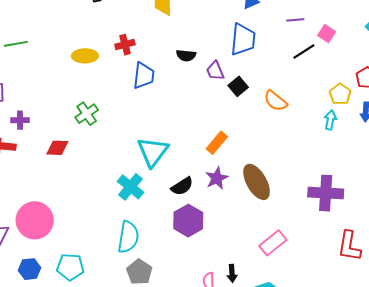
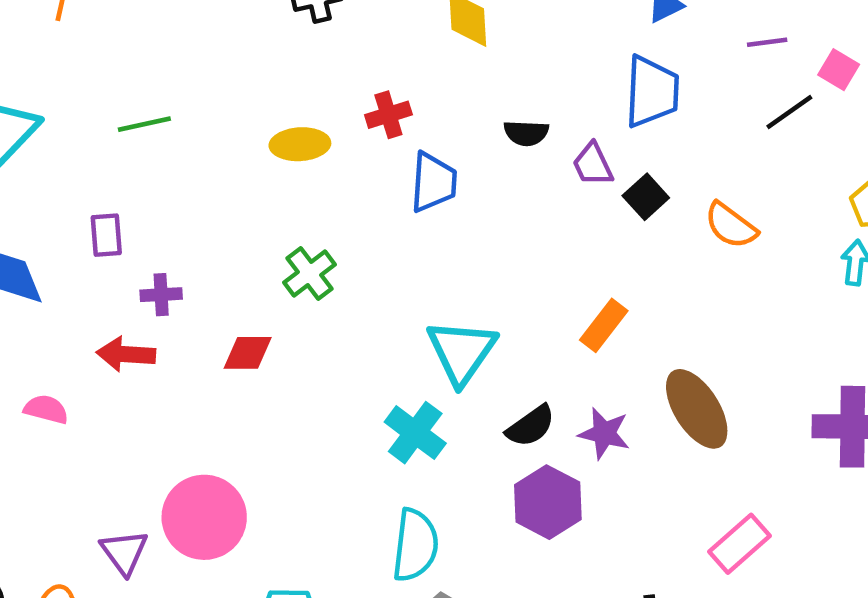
purple star: (217, 178) -> (604, 433), moved, turned -30

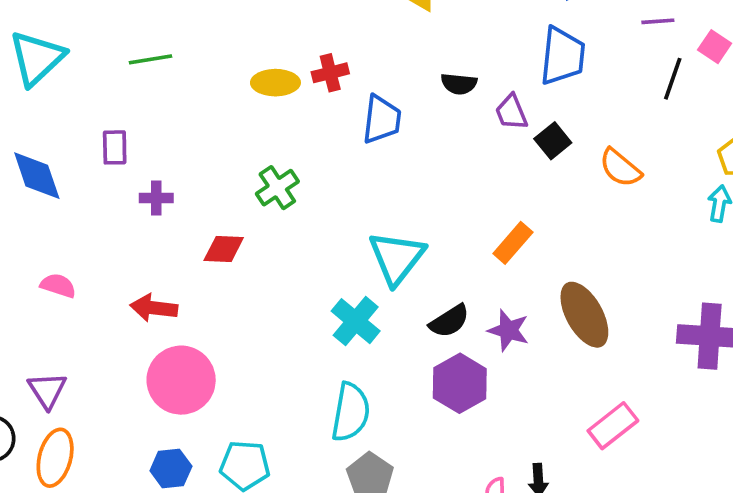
black line: (789, 112) -> (673, 79), turned -39
red cross: (388, 115) -> (330, 73), moved
red arrow: (126, 354) -> (154, 308), moved
purple triangle: (124, 552) -> (47, 390), moved

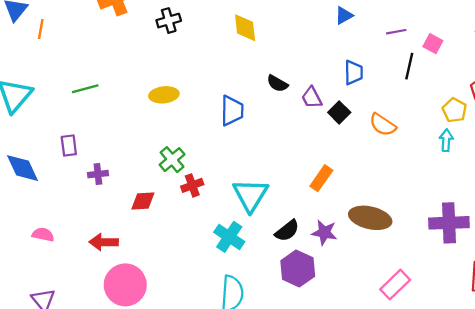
blue trapezoid: (562, 56) -> (354, 72), moved, size x0.7
red cross: (330, 73) -> (192, 185), moved
black semicircle: (459, 84) -> (277, 83), turned 30
brown ellipse: (584, 315) -> (370, 218), turned -42

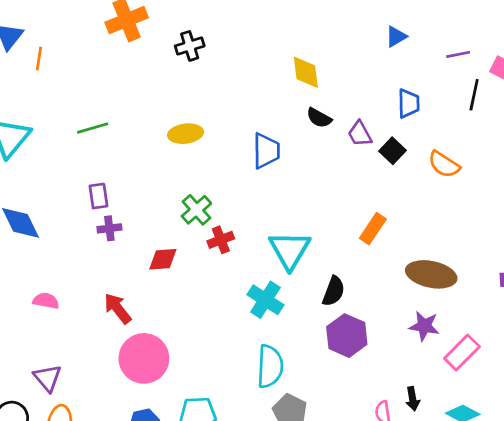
yellow diamond: (245, 28) -> (306, 72), moved
purple rectangle: (69, 146) -> (98, 196), moved
black semicircle: (287, 231) -> (334, 291), turned -30
purple star: (324, 233) -> (424, 326), moved
red arrow: (104, 242) -> (118, 308), turned 52

